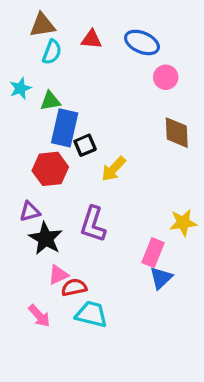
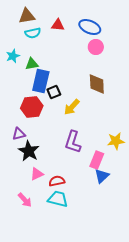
cyan semicircle: (52, 52) -> (33, 33), turned 56
pink circle: (166, 77) -> (96, 47), moved
brown diamond: (177, 133) -> (97, 84), moved
purple L-shape: (93, 224) -> (73, 142), moved
red semicircle: (74, 287) -> (57, 181), moved

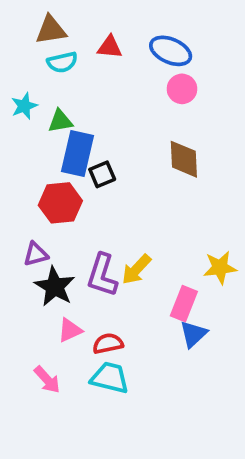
yellow arrow: (72, 107) -> (136, 269), moved
purple L-shape: (73, 142) -> (102, 275), moved

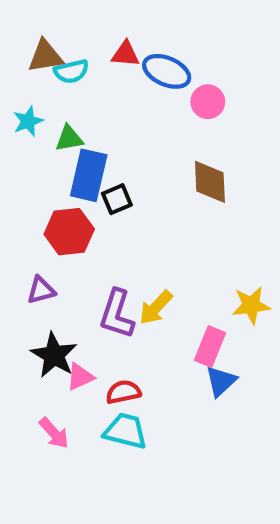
brown triangle: (51, 30) -> (45, 56), moved
blue ellipse: (171, 51) -> (167, 71), moved
black star: (55, 287) -> (54, 355), moved

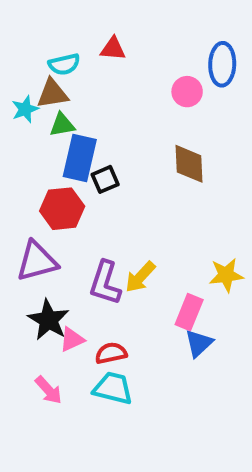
brown triangle: (45, 56) -> (52, 94), moved
blue ellipse: (167, 71) -> (222, 64), moved, turned 69
purple triangle: (41, 290) -> (37, 261), size x1.6

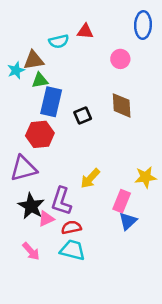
red triangle: (113, 49) -> (85, 31), moved
cyan semicircle: (64, 64) -> (59, 41), moved
blue ellipse: (222, 64) -> (143, 25), moved
black square: (105, 179) -> (83, 116), moved
purple L-shape: (105, 283) -> (61, 201), moved

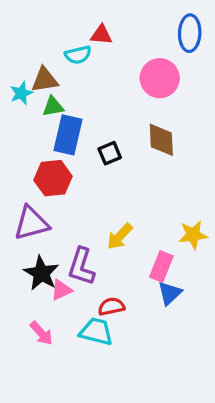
red triangle: (85, 31) -> (101, 35), moved
pink circle: (120, 59) -> (160, 78), size x1.5
red semicircle: (71, 227) -> (111, 307), moved

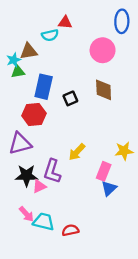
green triangle: (53, 106) -> (18, 72), moved
black star: (41, 273) -> (26, 176), turned -30
red semicircle: (111, 307) -> (70, 230), moved
cyan trapezoid: (96, 332) -> (44, 222), moved

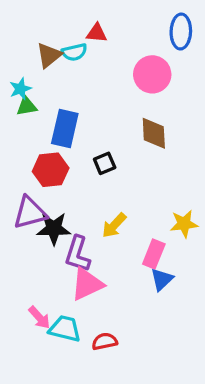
brown triangle: (29, 51) -> (49, 55), moved, turned -30
black square: (70, 98) -> (105, 163), moved
black star: (26, 176) -> (54, 229), moved
pink triangle: (39, 186) -> (87, 284), moved, size x1.6

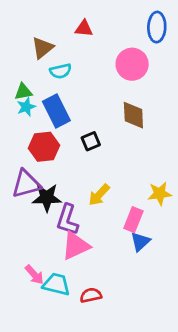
cyan semicircle: (74, 52) -> (61, 71), moved
cyan star: (20, 89) -> (26, 107), moved
blue rectangle: (65, 128) -> (56, 111), turned -40

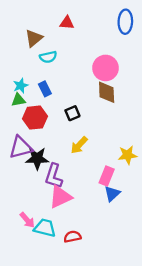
pink circle: (132, 64) -> (105, 68), moved
green triangle: (23, 92) -> (18, 100), moved
blue rectangle: (56, 111) -> (45, 89), size x0.6
yellow arrow: (99, 195) -> (79, 145), moved

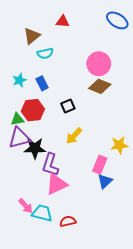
blue ellipse: (125, 22) -> (117, 20), turned -60
brown diamond: (107, 92) -> (100, 86), turned -65
green triangle: (18, 100) -> (17, 119), moved

